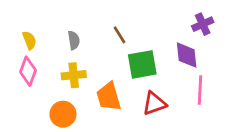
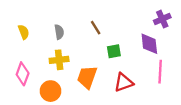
green square: (142, 64) -> (114, 51), size x0.6
pink diamond: (28, 71) -> (23, 74), moved
orange trapezoid: (109, 97) -> (87, 77), turned 35

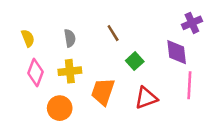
green square: (114, 51) -> (135, 61), turned -32
pink diamond: (23, 74) -> (35, 72), moved

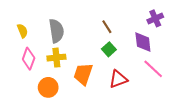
brown line: (113, 33) -> (107, 27), moved
gray semicircle: (70, 38) -> (56, 31), size x1.6
pink line: (189, 85) -> (153, 69), turned -50

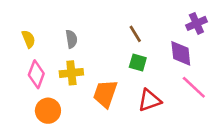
gray semicircle: (56, 31) -> (71, 39), size x0.6
green square: (109, 49) -> (138, 63), turned -32
orange circle: (48, 87) -> (48, 111), moved

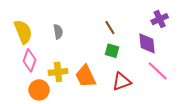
yellow semicircle: (28, 39) -> (23, 32), size x1.6
yellow cross: (71, 73) -> (58, 72), moved
orange trapezoid: (105, 94) -> (86, 76), turned -45

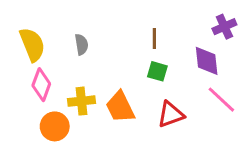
brown line: (110, 27) -> (154, 39), turned 32

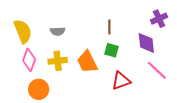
gray semicircle: (81, 44) -> (58, 31), turned 96
yellow cross: (81, 101) -> (58, 61), moved
orange trapezoid: (120, 107) -> (87, 62), moved

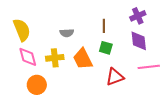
purple cross: (159, 19) -> (138, 16), moved
gray semicircle: (58, 31) -> (67, 33), moved
pink diamond: (29, 60) -> (28, 57), turned -35
pink line: (157, 70) -> (149, 67), turned -50

